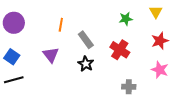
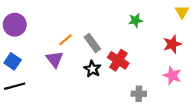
yellow triangle: (156, 12) -> (182, 12), moved
orange line: (61, 25) -> (65, 40), moved, turned 40
red cross: (120, 50) -> (118, 60), moved

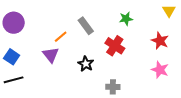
gray rectangle: (92, 43) -> (86, 26), moved
red star: (172, 44) -> (160, 41), turned -30
red cross: (118, 60) -> (115, 46), moved
gray cross: (139, 94) -> (113, 87), moved

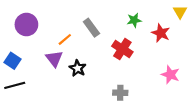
purple circle: (14, 23) -> (26, 25), moved
red star: (160, 41) -> (161, 33), moved
black star: (86, 64) -> (78, 68), moved

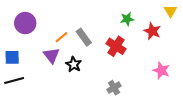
gray rectangle: (91, 28) -> (84, 37), moved
blue square: (13, 61) -> (12, 57), turned -35
gray cross: (120, 93) -> (114, 88), turned -32

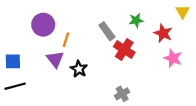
purple circle: (25, 23) -> (43, 25), moved
orange line: (62, 37) -> (66, 40), turned -32
gray rectangle: (84, 37) -> (107, 31), moved
pink star: (161, 70) -> (173, 58), moved

